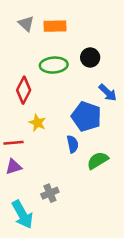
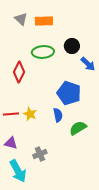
blue arrow: (108, 93) -> (88, 64), moved
yellow star: (37, 123) -> (30, 114), moved
purple triangle: (14, 167) -> (11, 143), moved, turned 32

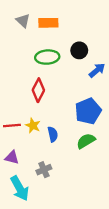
blue arrow: (88, 64) -> (97, 70), turned -84
red diamond: (19, 72) -> (38, 90), moved
blue pentagon: (69, 93) -> (88, 111), moved, turned 30
blue semicircle: (58, 115) -> (53, 134), moved

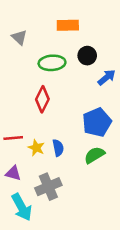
gray triangle: (23, 21) -> (19, 37), moved
orange rectangle: (48, 23) -> (68, 25), moved
yellow star: (33, 125) -> (36, 148), moved
gray cross: (44, 170) -> (48, 187), size x1.5

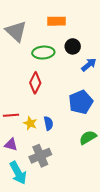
gray triangle: (19, 37) -> (16, 31), size x1.6
green semicircle: (94, 155) -> (88, 137), moved

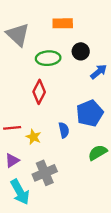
blue semicircle: (48, 123) -> (64, 130), moved
purple triangle: (11, 145) -> (12, 160), turned -48

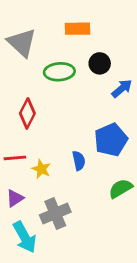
red diamond: (39, 92) -> (27, 113), moved

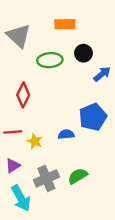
blue semicircle: (79, 161) -> (66, 134), turned -84
green semicircle: (120, 188) -> (78, 176), moved

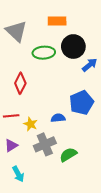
black circle: (84, 53) -> (73, 47), size x1.5
gray cross: (46, 178) -> (45, 144), moved
cyan arrow: (21, 198) -> (18, 174), size x0.7

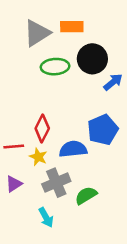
gray triangle: (16, 31) -> (37, 33), moved, turned 45
red diamond: (20, 83) -> (42, 128), moved
blue semicircle: (58, 118) -> (73, 149), size x1.5
cyan arrow: (18, 174) -> (46, 217), moved

